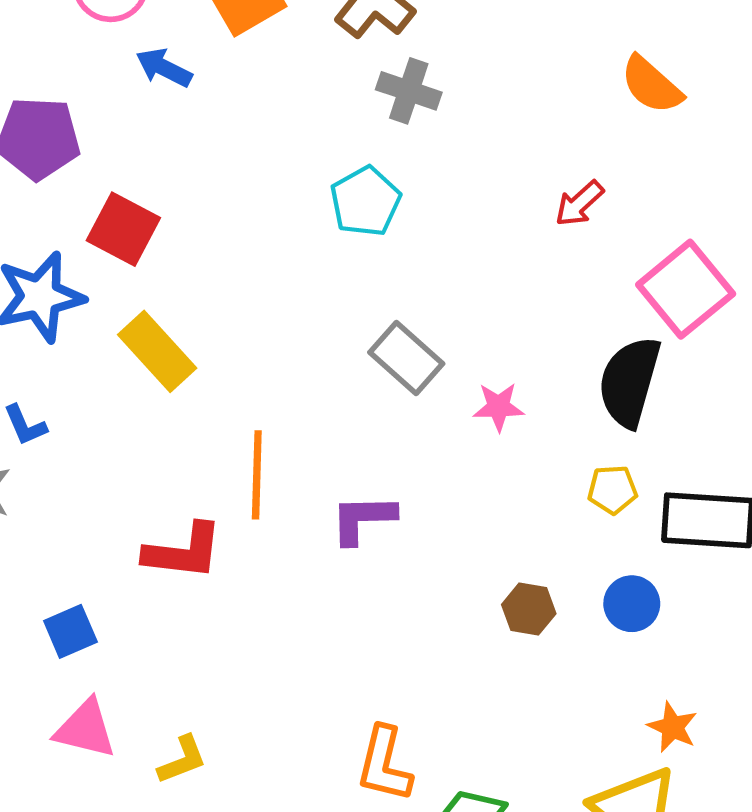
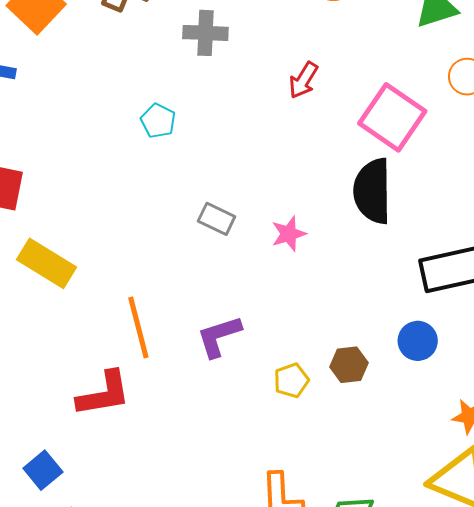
gray cross: (409, 91) -> (205, 33), moved
cyan pentagon: (365, 201) -> (158, 121), size x0.7
gray rectangle: (406, 358) -> (217, 219), size x0.7
yellow pentagon: (612, 490) -> (291, 380), moved

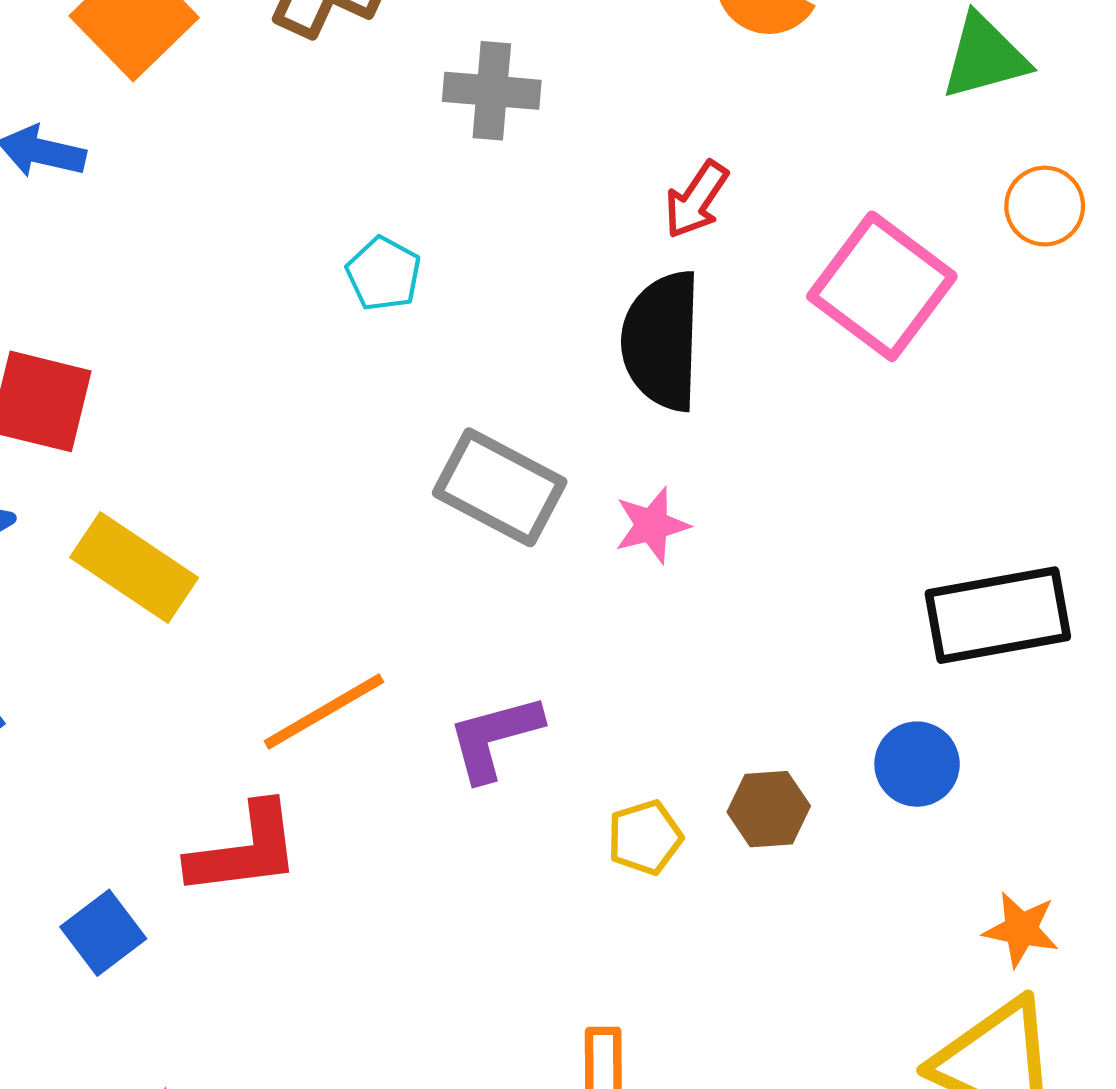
black semicircle: (372, 191) -> (662, 341), moved
gray rectangle: (217, 219) -> (500, 487), size x1.6
orange line: (138, 327) -> (324, 712), turned 72
blue square: (43, 470) -> (103, 933), moved

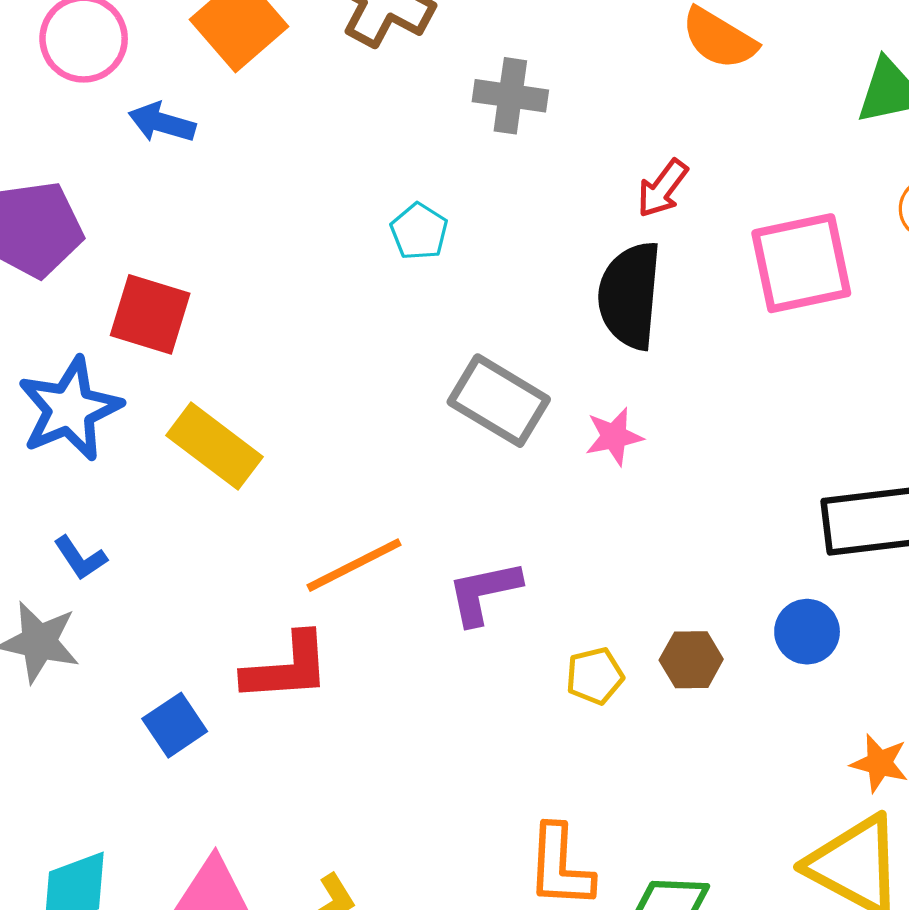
pink square: (882, 286) -> (801, 263), turned 38

